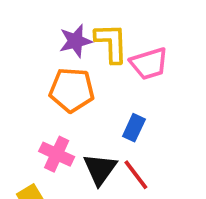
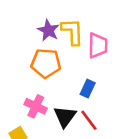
purple star: (76, 41) -> (48, 30), turned -30
pink trapezoid: (149, 64) -> (98, 46), turned -72

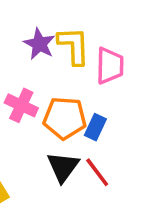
orange pentagon: (46, 63) -> (65, 118), moved
pink cross: (36, 106) -> (21, 105), moved

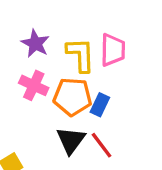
purple star: (39, 44) -> (35, 43), moved
yellow L-shape: (74, 46) -> (81, 55), moved

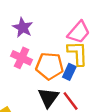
pink trapezoid: (113, 50) -> (79, 32), turned 40
yellow L-shape: (81, 55) -> (78, 53), moved

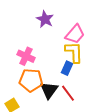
purple star: (23, 28) -> (45, 19), moved
orange pentagon: (50, 66) -> (31, 80), moved

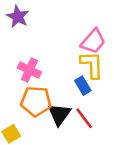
purple star: (45, 19) -> (18, 17), moved
blue rectangle: (67, 68) -> (83, 86), turned -56

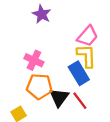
purple star: (18, 17) -> (42, 14), moved
blue rectangle: (83, 86) -> (79, 73), size x1.5

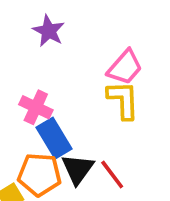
blue rectangle: (79, 73) -> (54, 138), moved
orange pentagon: (39, 86) -> (39, 174), moved

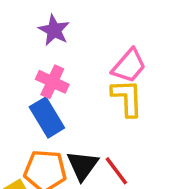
pink cross: (36, 107) -> (52, 82), moved
blue rectangle: (54, 138) -> (47, 117), moved

